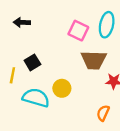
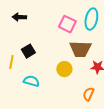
yellow circle: (62, 88) -> (64, 69), moved
cyan semicircle: (36, 98) -> (31, 81), size x0.7

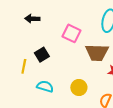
pink square: (67, 24) -> (72, 33), moved
yellow circle: (64, 69) -> (79, 87), moved

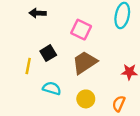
brown trapezoid: (97, 53) -> (85, 62), moved, turned 145
yellow circle: (79, 87) -> (86, 99), moved

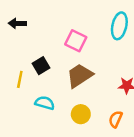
black arrow: (38, 13) -> (17, 23), moved

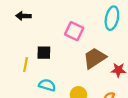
black square: (41, 66) -> (44, 53), turned 32
brown trapezoid: (80, 76) -> (95, 58), moved

